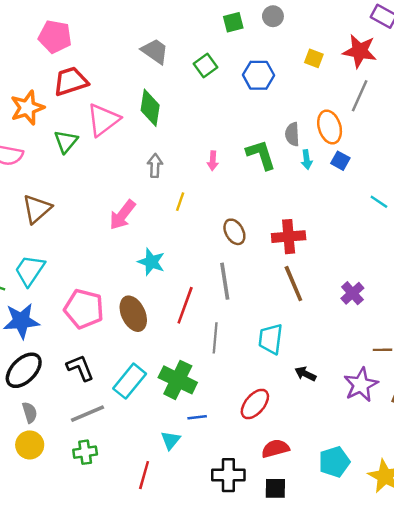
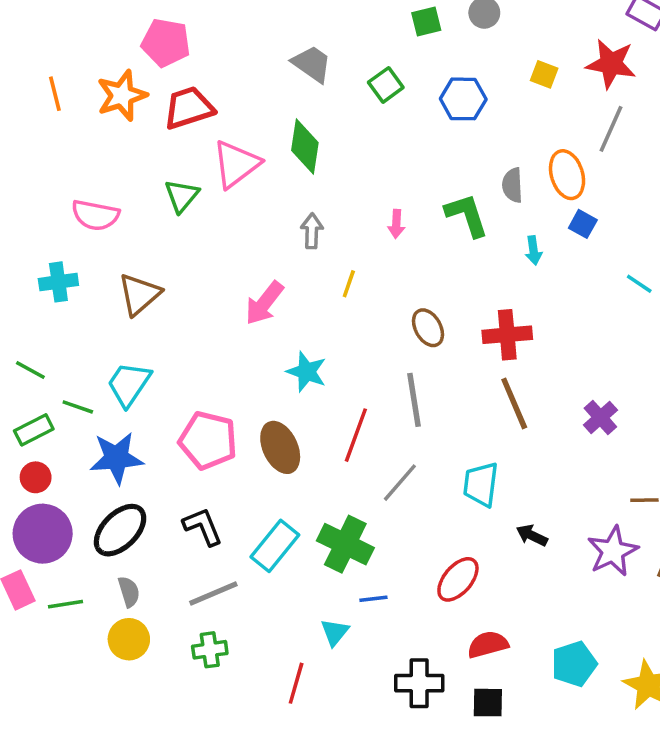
orange star: (27, 108) -> (122, 95), moved
cyan arrow: (307, 160) -> (534, 250), moved
gray line: (215, 338) -> (400, 483), turned 36

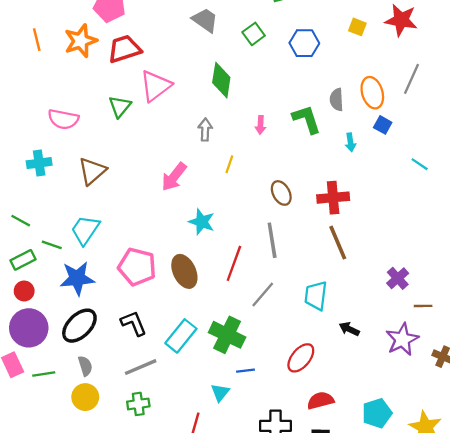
gray line: (611, 129) -> (412, 79), moved
green diamond: (305, 146) -> (221, 80), moved
purple cross: (600, 417) -> (398, 278), moved

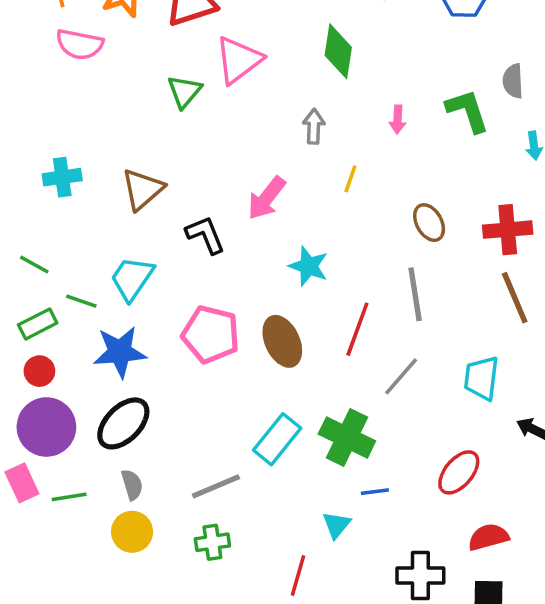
pink semicircle: (63, 119) -> (80, 44), moved
black L-shape: (134, 323) -> (205, 235), moved

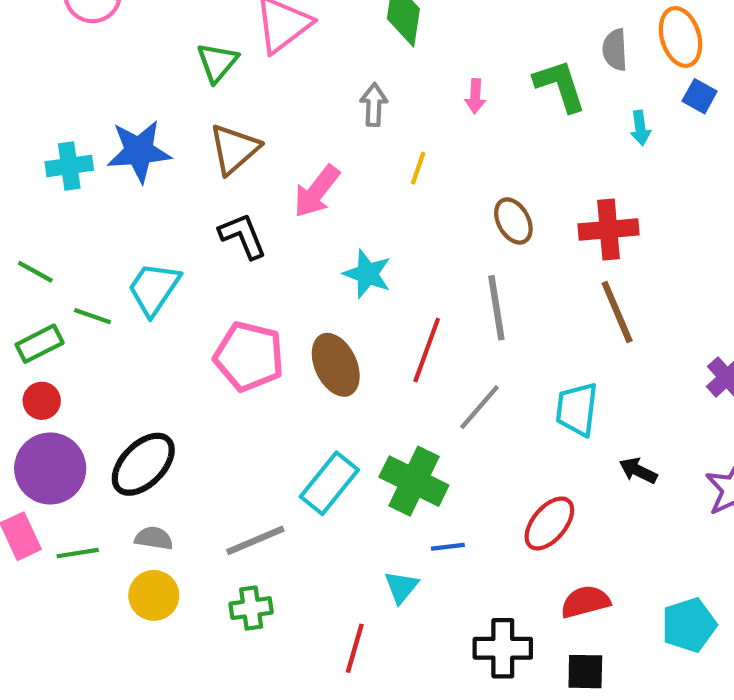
brown triangle: (143, 189) -> (234, 149), moved
blue star: (120, 352) -> (139, 151), moved
gray semicircle: (132, 485) -> (154, 538), turned -64

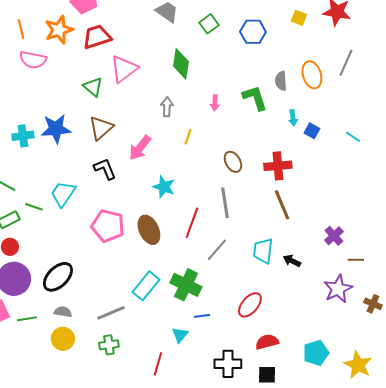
green triangle: (217, 62) -> (93, 87), turned -30
blue square: (700, 96) -> (312, 131), moved
black arrow: (638, 471) -> (292, 261), moved

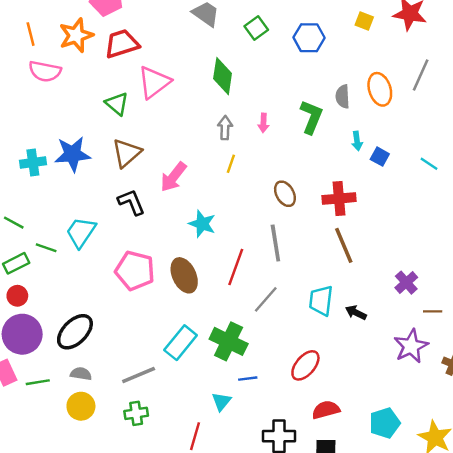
green L-shape: (255, 98) -> (311, 117), turned 40
gray arrow: (167, 107) -> (225, 128), moved

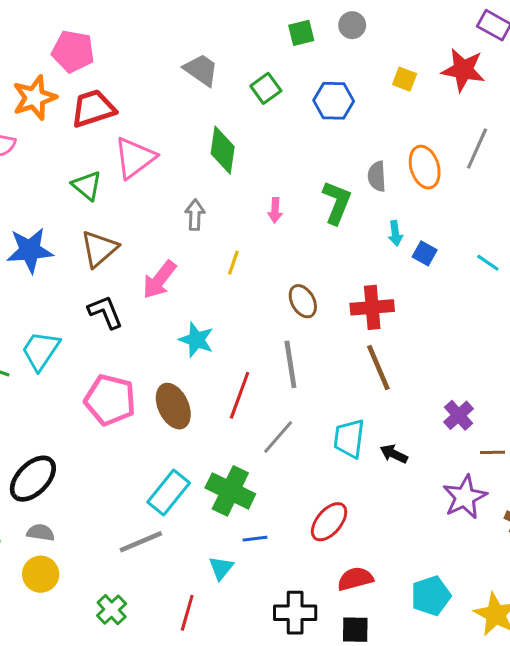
gray arrow: (225, 128) -> (195, 215), moved
gray line: (139, 375) -> (141, 542), moved
green cross: (136, 413) -> (112, 610), moved, turned -35

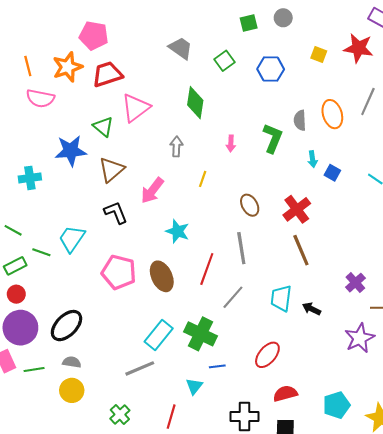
blue star: (30, 250) -> (71, 151), moved
red cross: (372, 307) -> (297, 209), turned -32

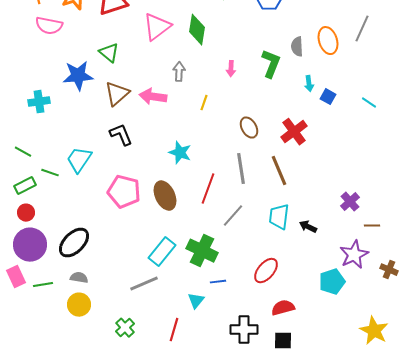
pink triangle: (136, 108) -> (157, 27), moved
pink arrow: (152, 190) -> (153, 97), moved, turned 60
brown line: (301, 250) -> (279, 171), moved
cyan pentagon: (337, 405) -> (332, 282), moved

